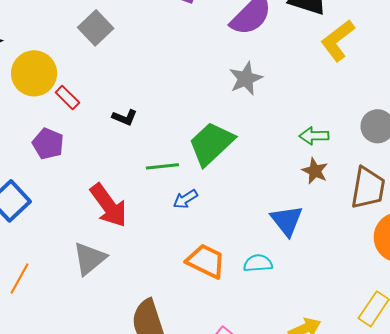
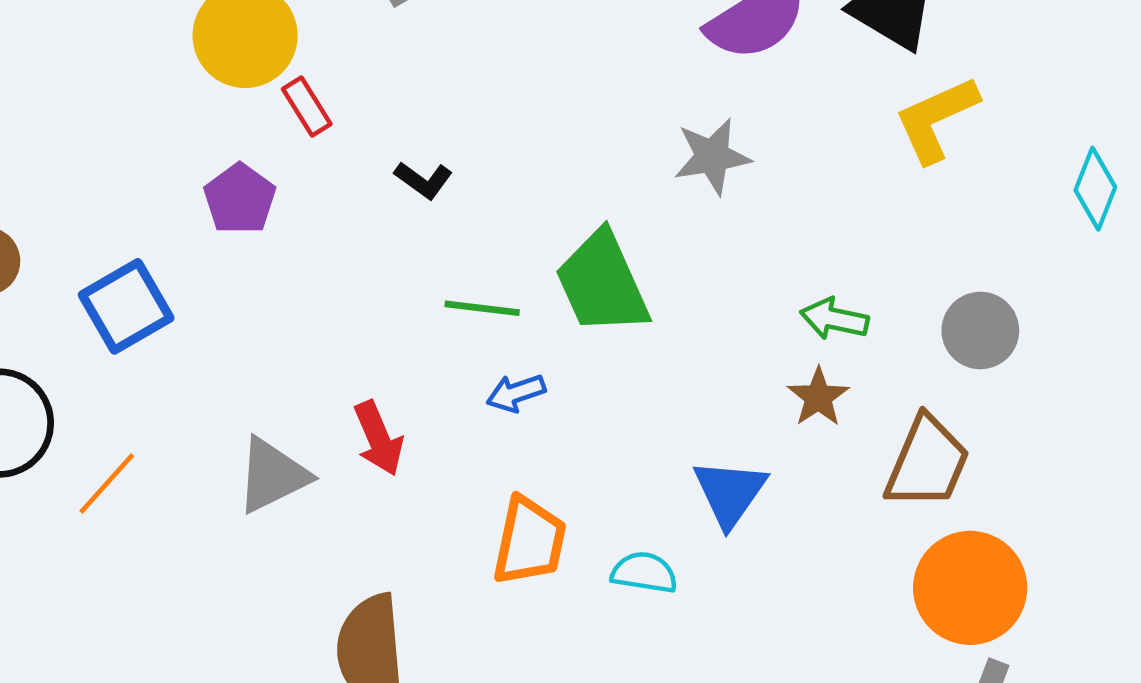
green trapezoid: (211, 144) -> (602, 283), turned -84
red arrow: (109, 205) -> (378, 438), moved, size x0.7
orange trapezoid: (206, 261) -> (529, 541), turned 63

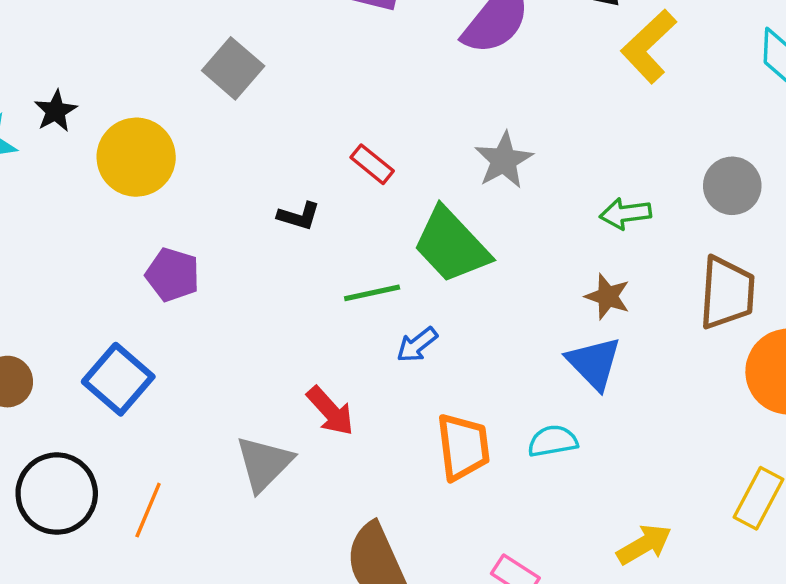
red rectangle: (307, 106) -> (372, 164), moved
gray star: (712, 156) -> (504, 160), moved
brown star: (818, 397) -> (608, 296), moved

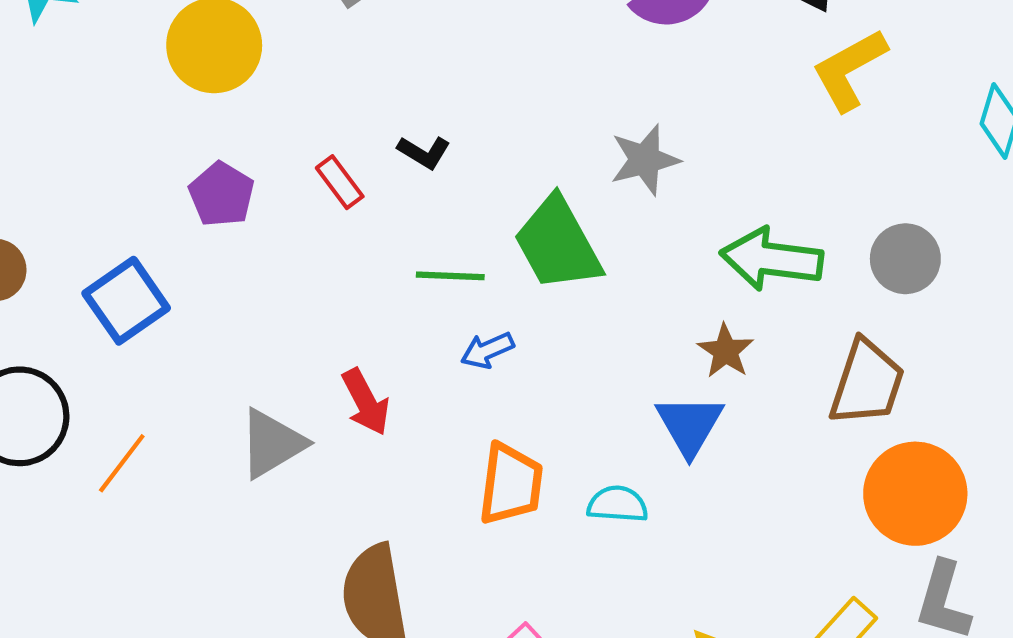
red rectangle: (372, 164) -> (340, 182), moved
green arrow: (625, 214) -> (772, 259), size x1.6
black L-shape: (299, 216) -> (424, 152), moved

